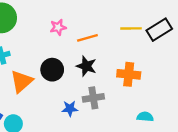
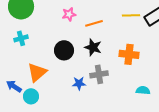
orange triangle: (22, 81) -> (37, 72), moved

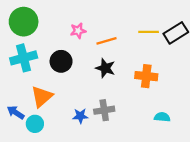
cyan cross: (21, 38) -> (24, 58), size x1.6
black circle: (64, 50) -> (61, 61), moved
gray cross: (99, 74) -> (104, 110), moved
blue star: (79, 83) -> (80, 116), moved

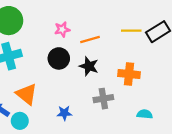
black circle: (61, 61) -> (59, 58), moved
orange triangle: (42, 97) -> (26, 94), turned -40
gray cross: (104, 110) -> (103, 99), moved

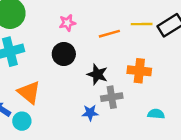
orange line: (90, 39) -> (109, 34), moved
black star: (89, 66) -> (97, 74), moved
blue star: (64, 113) -> (90, 113), moved

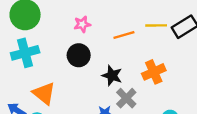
orange cross: (139, 71) -> (154, 72), turned -30
gray cross: (112, 97) -> (126, 98), turned -36

